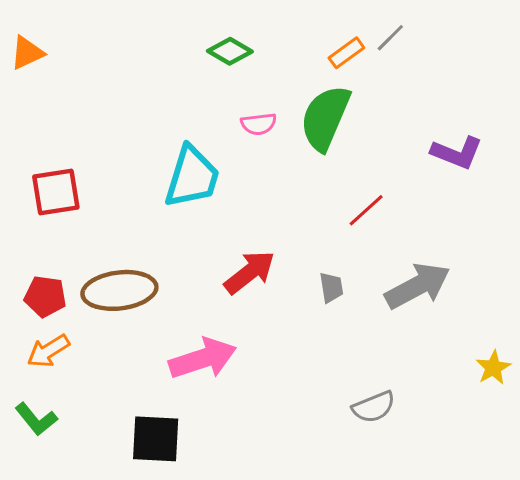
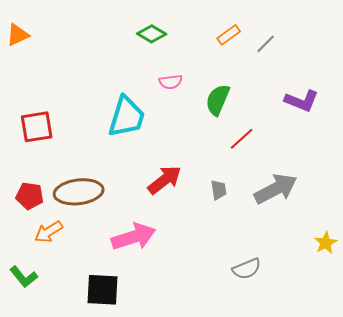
gray line: (390, 38) -> (266, 44), moved
green semicircle: (325, 118) -> (218, 100), moved, size x0.7
orange arrow: (48, 351) -> (49, 232), moved

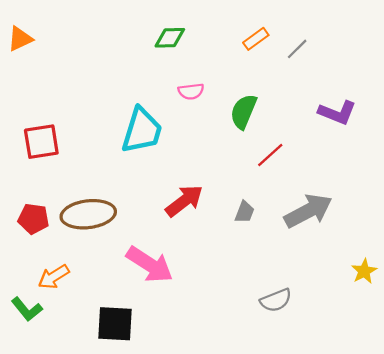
green diamond: (152, 34) -> (170, 38), turned -32
gray trapezoid: (219, 190) -> (245, 212), turned 30
orange arrow: (49, 232) -> (54, 277), moved
pink arrow: (134, 237) -> (150, 265), turned 51

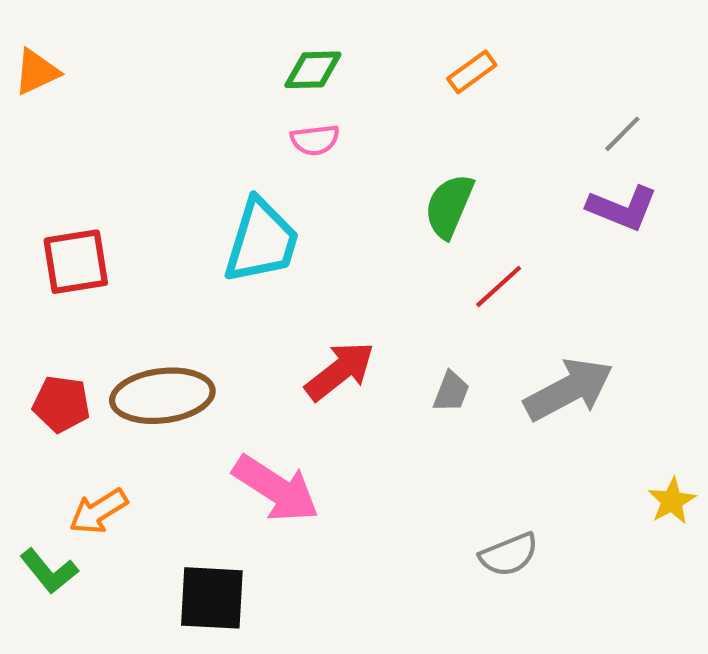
gray line: (297, 49) -> (622, 134), moved
pink semicircle: (191, 91) -> (315, 140), moved

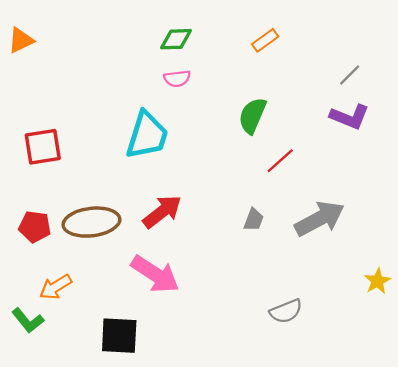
red arrow: (340, 371) -> (162, 212), moved

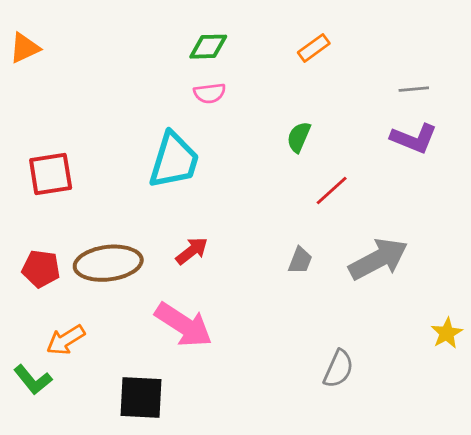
gray line: (350, 75) -> (414, 89), turned 40
green semicircle: (252, 116) -> (299, 137), size x0.7
red arrow: (162, 212) -> (192, 251), size x0.7
gray semicircle: (286, 311) -> (338, 369), turned -44

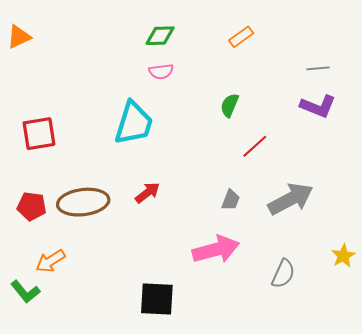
pink arrow: (184, 325) -> (216, 249), moved, turned -48
gray semicircle: (338, 369) -> (283, 274), moved
black square: (141, 398) -> (157, 299), moved

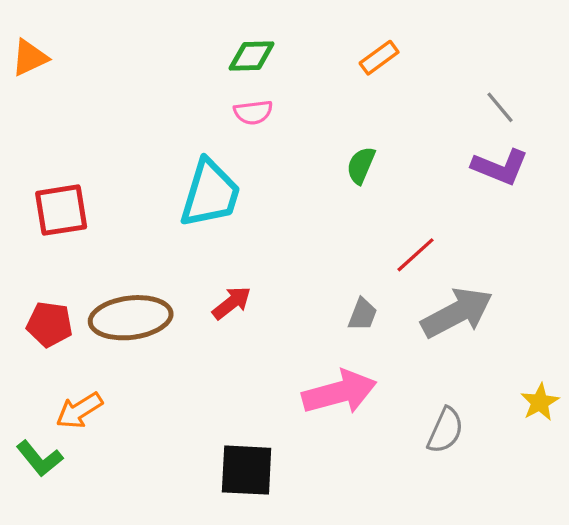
gray line: (318, 68) -> (500, 107), turned 55
red line: (255, 146) -> (416, 255), moved

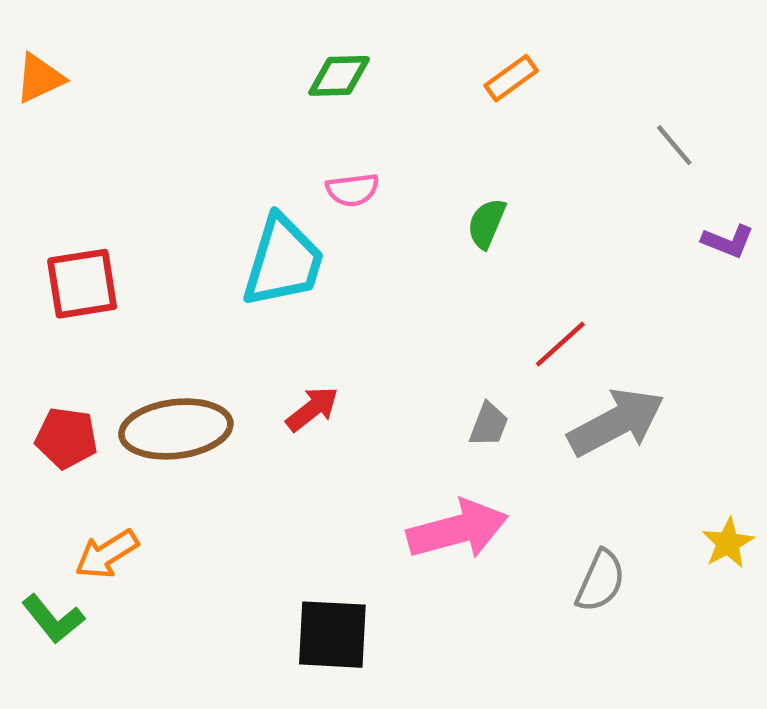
pink semicircle: (253, 112) -> (352, 190), moved
purple L-shape: (500, 167) -> (728, 241), moved, size x0.7

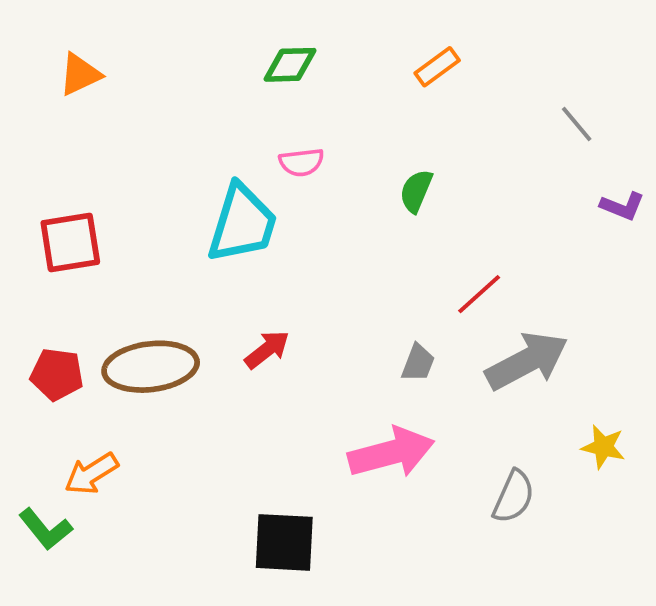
orange triangle: (40, 78) -> (80, 74), moved
yellow star: (728, 543) -> (603, 447), moved, turned -30

